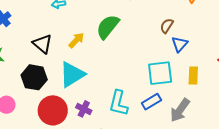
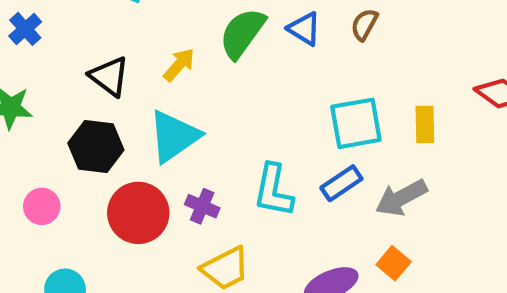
blue triangle: (180, 44) -> (304, 29), moved, turned -36
gray arrow: (180, 110) -> (401, 198), turned 30

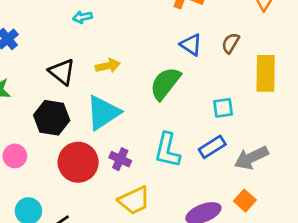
green semicircle: (242, 33) -> (165, 83), moved
yellow arrow: (179, 65) -> (108, 66), turned 35
cyan square: (356, 123) -> (223, 108), size x0.6
yellow rectangle: (425, 124) -> (266, 73), moved, size x1.5

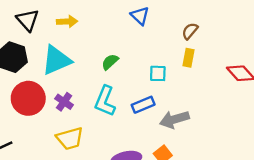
brown semicircle: (231, 43) -> (190, 31), moved
yellow rectangle: (266, 73) -> (188, 58), moved, size x0.6
green semicircle: (165, 83) -> (110, 62), moved, size x0.6

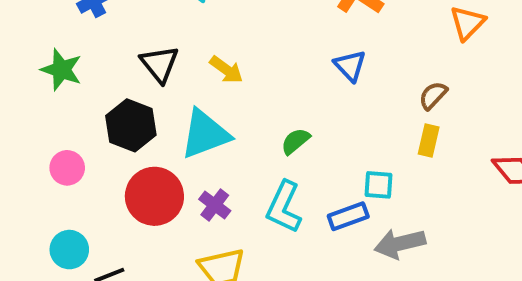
yellow arrow: (67, 22) -> (226, 70), turned 36
cyan square: (158, 73) -> (379, 185), moved

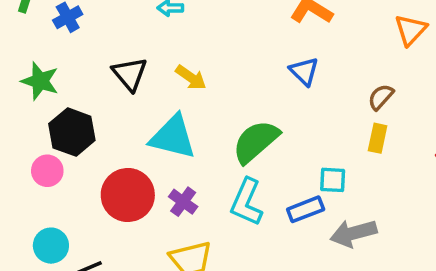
black hexagon: (131, 125) -> (72, 132), moved
cyan triangle: (205, 134) -> (173, 137), turned 36
green semicircle: (295, 141) -> (256, 142), size x1.8

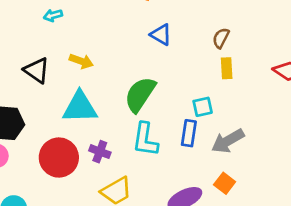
blue rectangle: (306, 209) -> (189, 133), turned -45

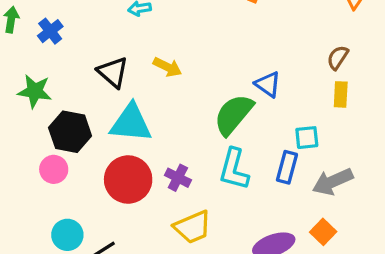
blue triangle: (161, 35) -> (268, 84), moved
cyan triangle: (80, 107) -> (131, 123), moved

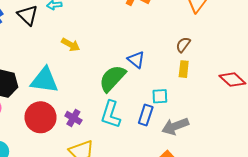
black triangle: (113, 72) -> (28, 15), moved

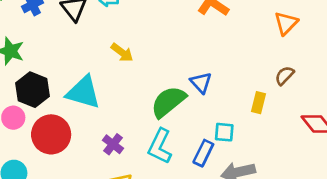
brown semicircle: (183, 45) -> (284, 76), moved
red circle: (40, 117) -> (51, 134), moved

